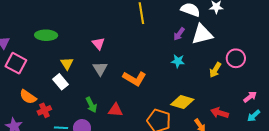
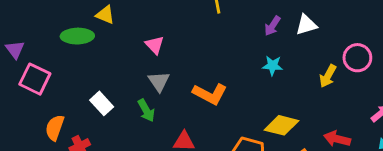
white triangle: (202, 34) -> (306, 25), size x0.7
yellow triangle: (67, 64) -> (105, 15), moved, turned -32
orange semicircle: (28, 97) -> (55, 128), turned 78
green arrow: (91, 105) -> (146, 110), moved

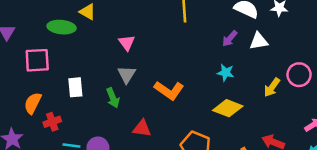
pink square: (35, 79) -> (37, 60), moved, turned -36
white rectangle: (102, 103) -> (75, 87), turned 30
yellow diamond: (281, 125) -> (228, 108), moved

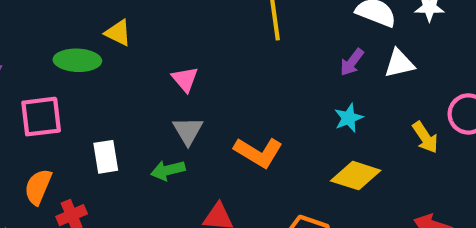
cyan star: (226, 73) -> (349, 118), turned -30
yellow arrow: (272, 87) -> (425, 137), turned -66
green arrow: (113, 98) -> (168, 170), turned 102

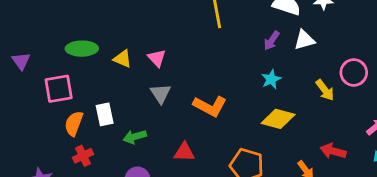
yellow triangle: (118, 33) -> (123, 59), moved
green arrow: (168, 170) -> (135, 137), moved
orange semicircle: (38, 187) -> (74, 123), moved

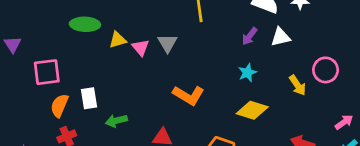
green ellipse: (82, 49) -> (85, 24), moved
yellow triangle: (123, 59) -> (118, 40), moved, turned -42
gray triangle: (161, 94) -> (167, 43), moved

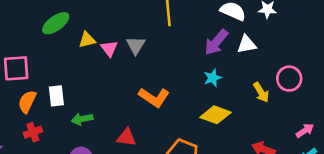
green ellipse: (85, 24) -> (56, 23), turned -40
purple arrow: (250, 36) -> (216, 42), size x1.5

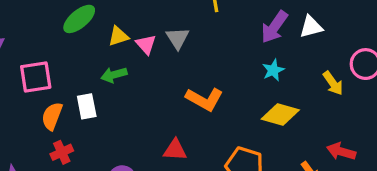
green arrow: (82, 119) -> (114, 75), moved

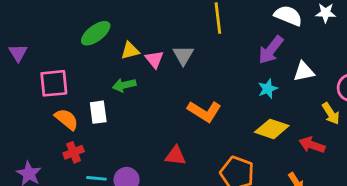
white triangle: (311, 27) -> (304, 72), moved
yellow arrow: (333, 83) -> (331, 113), moved
orange semicircle: (52, 116) -> (67, 119), turned 105
red arrow: (341, 151) -> (312, 145), moved

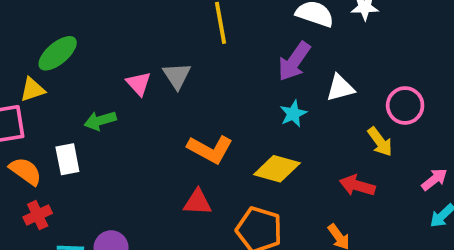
yellow triangle: (130, 51) -> (33, 90), moved
yellow diamond: (272, 129) -> (277, 169), moved
red triangle: (175, 156) -> (198, 202), moved

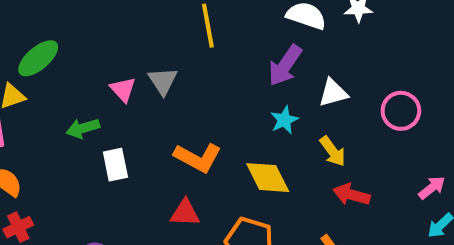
yellow arrow: (380, 142) -> (333, 151), moved
white rectangle: (67, 159) -> (115, 165), moved
yellow diamond: (277, 169) -> (268, 178), turned 48

